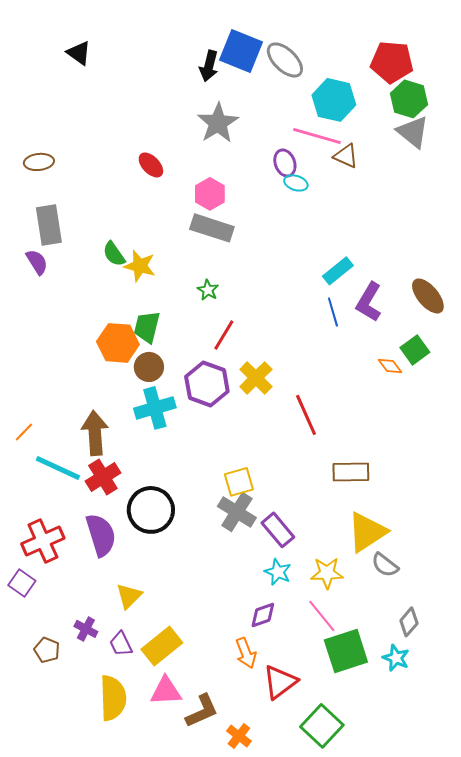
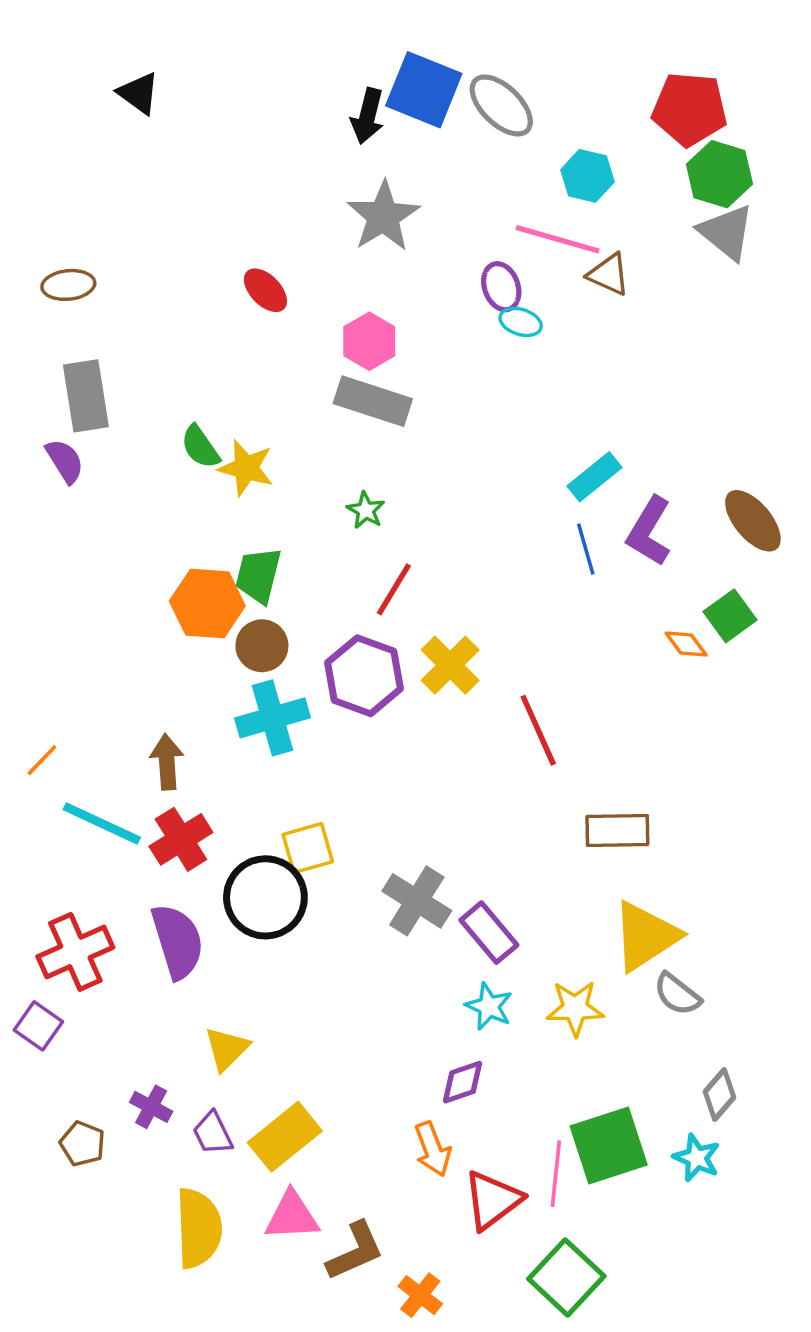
cyan hexagon: (334, 100) -> (587, 176), size x0.7
brown arrow: (95, 433) -> (167, 762), size x0.7
yellow square: (239, 482) -> (308, 848), moved
pink line: (322, 616) -> (556, 1174), moved, turned 45

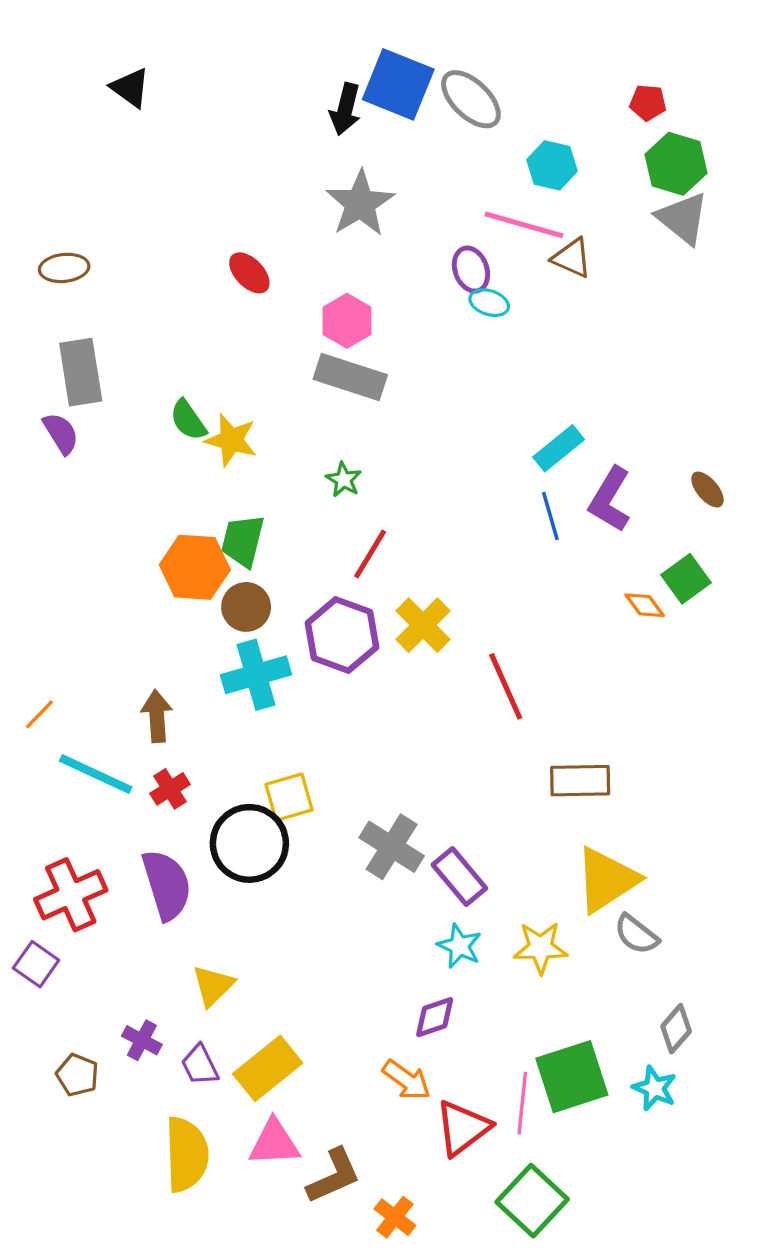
red pentagon: (690, 109) -> (648, 103), size x0.5
brown ellipse: (753, 521) -> (707, 490), size x0.6
red cross: (181, 839) -> (170, 789), size x0.7
orange arrow: (433, 1149) -> (406, 1080), turned -33

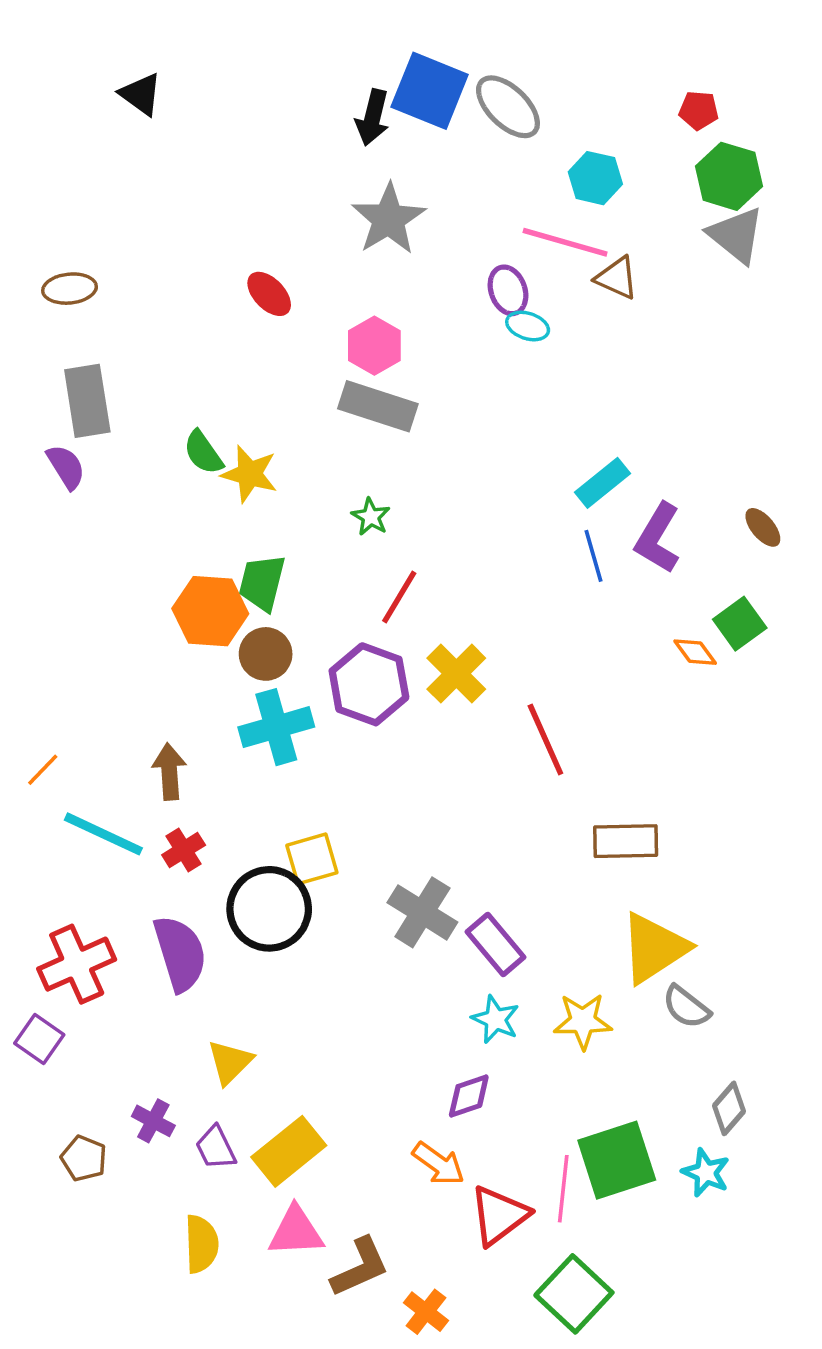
yellow semicircle: (187, 1154) -> (201, 1244), size x0.7

